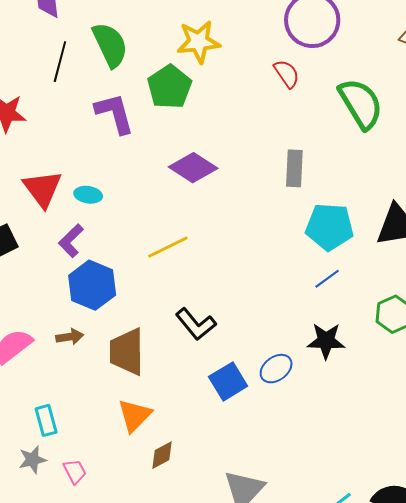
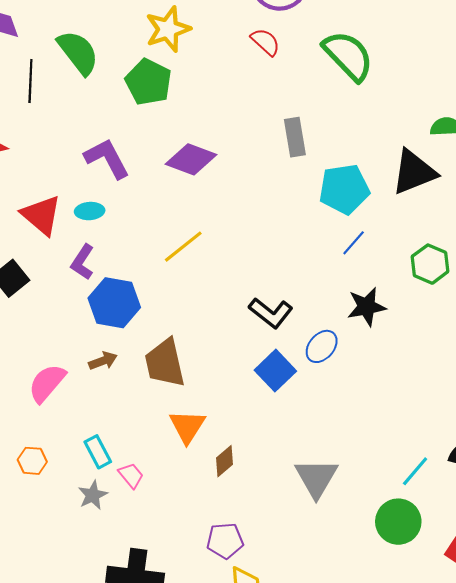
purple L-shape: (115, 113) -> (107, 158), moved
black L-shape: (196, 324) -> (271, 313), moved
pink trapezoid: (75, 471) -> (131, 475), moved

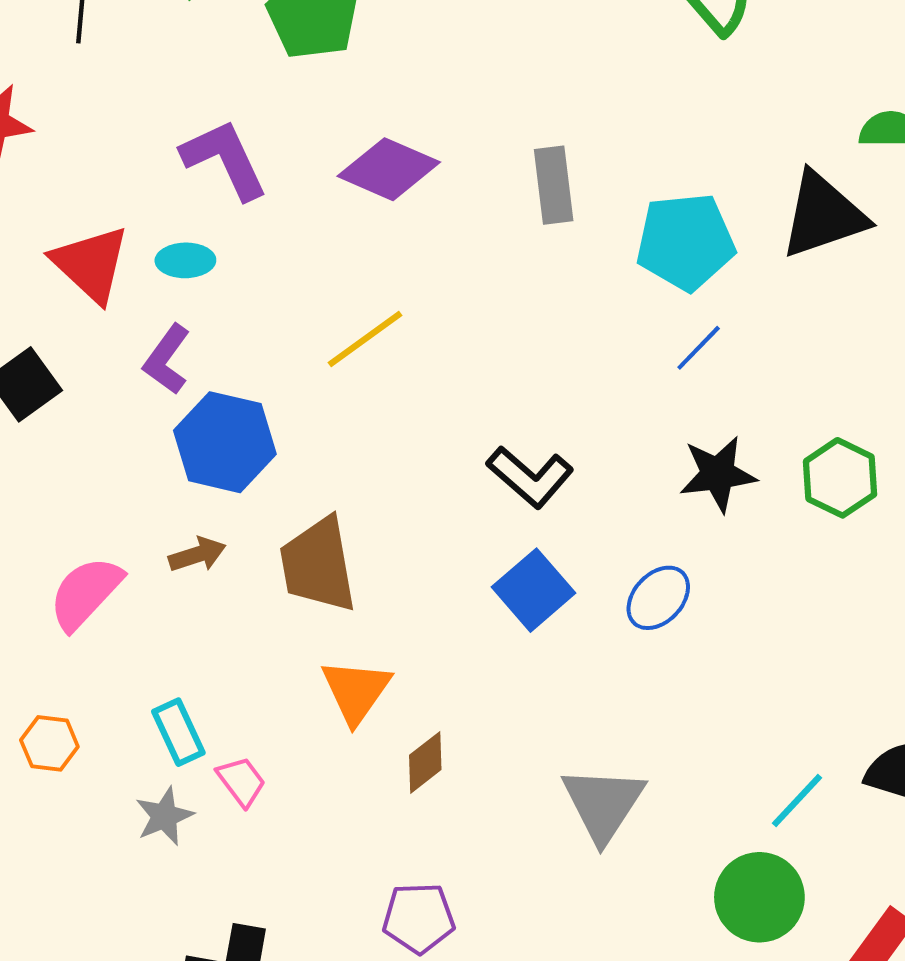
gray rectangle: (295, 137) -> (554, 185), moved
green hexagon: (430, 264) -> (840, 478), moved
blue ellipse: (322, 346) -> (658, 598), moved

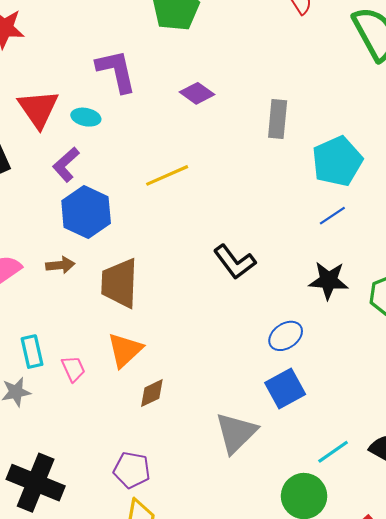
purple diamond: (389, 169) -> (197, 93), size x0.7
cyan pentagon: (686, 242) -> (337, 161), turned -30
blue square: (534, 590) -> (285, 389), moved
pink trapezoid: (241, 781) -> (73, 369), moved

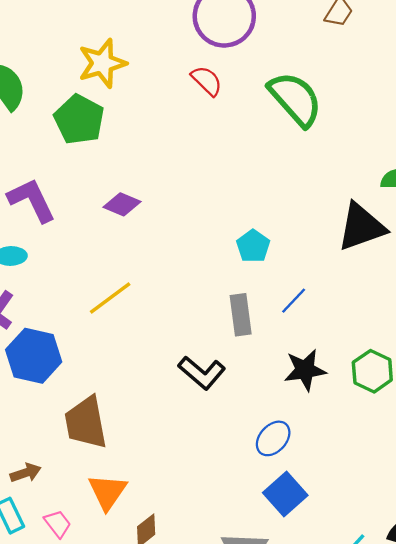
gray rectangle: (278, 119) -> (241, 315), moved
cyan pentagon: (337, 161) -> (253, 246), moved, size x0.6
brown arrow: (60, 265) -> (26, 473), moved

